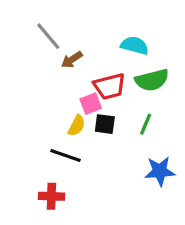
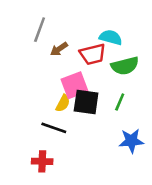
gray line: (48, 36) -> (40, 30), turned 60
red trapezoid: (110, 86) -> (93, 54), moved
pink square: (91, 104) -> (74, 85), size x1.5
black square: (105, 124) -> (86, 102), size x1.5

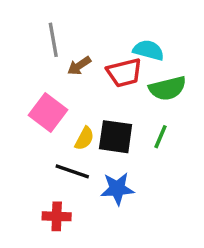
gray line: (40, 30) -> (53, 40), turned -30
pink square: (74, 85) -> (48, 112), moved, turned -32
blue star: (131, 141) -> (117, 189), moved

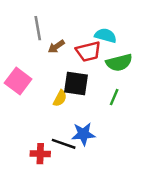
pink square: (48, 112) -> (18, 81), moved
black square: (116, 137) -> (76, 84), moved
black line: (72, 171) -> (64, 144), moved

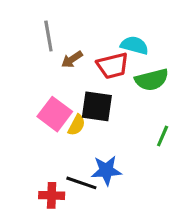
pink square: (18, 81) -> (55, 114), moved
green line: (114, 97) -> (163, 136), moved

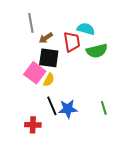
red trapezoid: (113, 66) -> (72, 42), turned -85
black square: (97, 106) -> (49, 58), moved
green line: (163, 136) -> (104, 108), moved, turned -40
black line: (81, 183) -> (52, 106), moved, turned 48

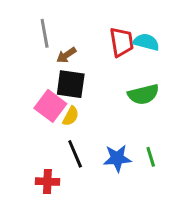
cyan semicircle: (86, 29) -> (146, 42), moved
red trapezoid: (72, 42) -> (122, 42), moved
green semicircle: (97, 51) -> (143, 94), moved
blue star: (68, 109) -> (117, 158), moved

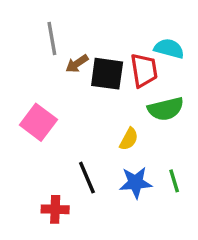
red trapezoid: (122, 42) -> (144, 70), moved
black square: (71, 84) -> (107, 74), moved
pink square: (50, 106) -> (38, 122), moved
yellow semicircle: (71, 116) -> (129, 139), moved

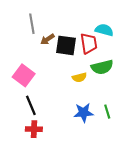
yellow semicircle: (129, 139) -> (79, 77), moved, turned 48
black line: (87, 178) -> (31, 105), moved

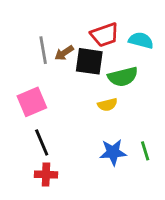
gray line: (32, 24) -> (43, 50), moved
red trapezoid: (89, 43) -> (105, 35), moved, turned 80
green semicircle: (102, 67) -> (123, 77), moved
pink square: (24, 75) -> (32, 102), turned 30

